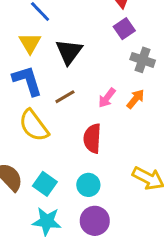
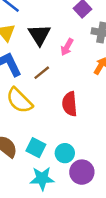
pink arrow: (107, 98) -> (67, 47), moved
cyan circle: (88, 185) -> (65, 153), moved

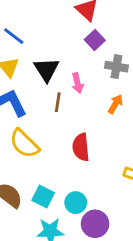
pink arrow: (67, 47) -> (77, 83), turned -42
brown line: (42, 73) -> (58, 102), moved, turned -42

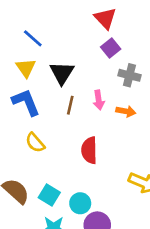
pink arrow: (77, 83) -> (99, 100), moved
orange arrow: (115, 104) -> (126, 111), turned 66
yellow semicircle: (24, 144) -> (35, 143), size x0.7

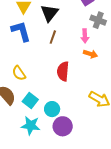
pink arrow: (99, 100) -> (85, 36), moved
orange arrow: (126, 111) -> (90, 54), moved
yellow semicircle: (35, 143) -> (19, 73), moved

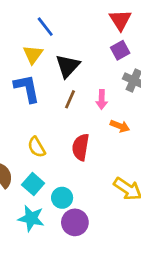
pink arrow: (85, 36) -> (102, 100), moved
yellow semicircle: (19, 73) -> (37, 147), moved

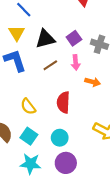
purple square: (120, 50) -> (74, 38), moved
black triangle: (68, 66) -> (45, 39), turned 40
brown line: (70, 99) -> (50, 65), turned 40
cyan circle: (62, 198) -> (60, 138), moved

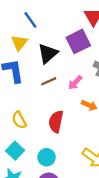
purple square: (74, 38) -> (78, 41), moved, size x1.5
black triangle: (45, 39) -> (48, 53), turned -35
pink arrow: (76, 62) -> (75, 83), turned 40

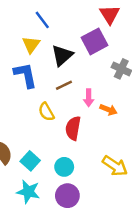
pink arrow: (75, 83) -> (89, 98), moved, turned -42
yellow semicircle: (19, 120) -> (46, 112), moved

